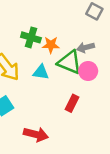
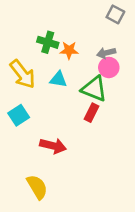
green triangle: (69, 62) -> (94, 89), moved
pink circle: (88, 71) -> (109, 67), moved

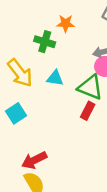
orange star: (69, 50) -> (66, 23), moved
red arrow: (53, 146) -> (34, 160), moved, turned 140

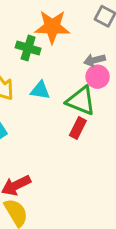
orange star: (66, 23) -> (52, 27), size x1.6

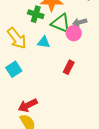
pink circle: (98, 77) -> (74, 33), moved
green triangle: (81, 101) -> (61, 23), moved

